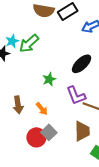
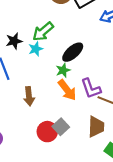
cyan star: (12, 41) -> (36, 49), moved
black ellipse: (82, 64) -> (73, 52), moved
orange arrow: (42, 109) -> (67, 90), moved, size x1.5

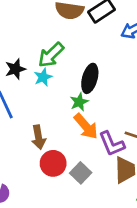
black ellipse: (73, 52) -> (90, 78), turned -30
purple L-shape: (91, 89) -> (112, 144), moved
red circle: (47, 132) -> (53, 163), moved

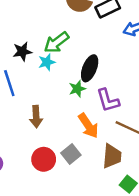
orange arrow: (86, 126) -> (88, 126), moved
purple L-shape: (112, 144) -> (108, 100), moved
red circle: (53, 163) -> (44, 159), moved

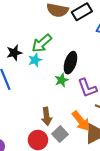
brown arrow: (36, 117) -> (47, 116), moved
orange arrow: (88, 126) -> (81, 121), moved

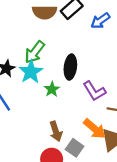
cyan star: (35, 60) -> (31, 72), size x1.5
green star: (62, 80) -> (52, 89), moved

